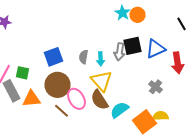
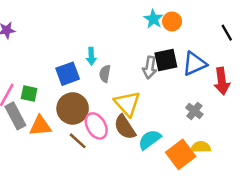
cyan arrow: (100, 59) -> (91, 56), moved

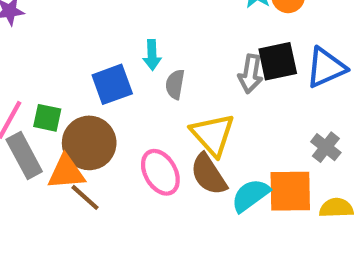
brown circle: (73, 108) -> (89, 143), moved
brown line: (78, 141) -> (85, 197), moved
orange square: (181, 154) -> (290, 191), moved, turned 36

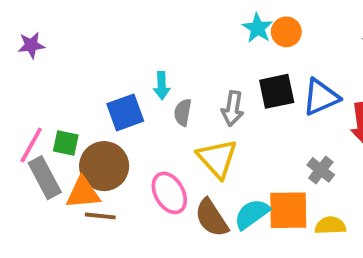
gray arrow: (250, 74) -> (233, 109), moved
brown semicircle: (209, 174) -> (211, 218), moved
brown line: (85, 197) -> (100, 216), turned -36

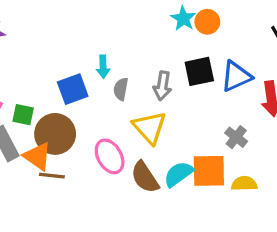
orange triangle: (83, 193) -> (37, 156), turned 40

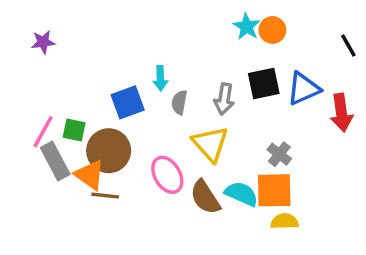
gray cross: (236, 137) -> (279, 154), moved
cyan semicircle: (178, 174) -> (241, 194), turned 60
yellow semicircle: (244, 184) -> (285, 221), moved

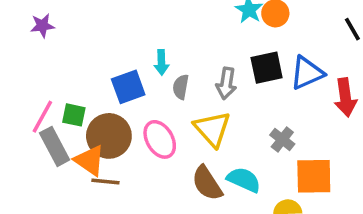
pink ellipse: (167, 175) -> (160, 139), moved
orange square: (274, 190) -> (314, 176), moved

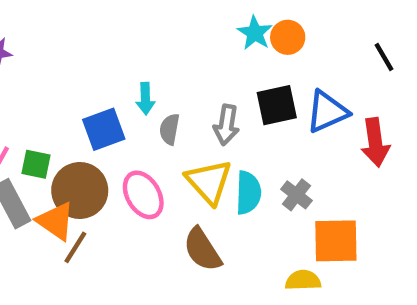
cyan semicircle: (244, 180) -> (248, 193), moved, turned 68
brown line: (105, 181) -> (75, 247), turned -64

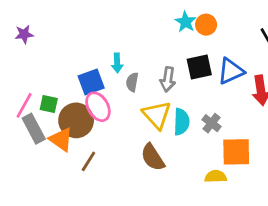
pink ellipse: (143, 195) -> (98, 107), moved
brown line: (75, 247) -> (88, 161), moved

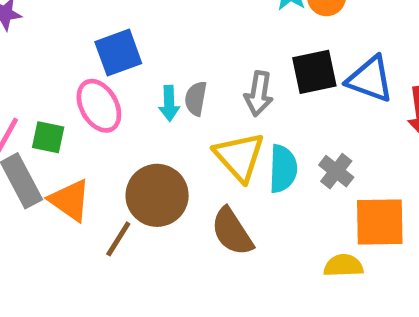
cyan arrow: (117, 63) -> (169, 103), moved
blue triangle: (231, 71) -> (370, 79), turned 44
blue square: (91, 82) -> (118, 53), moved
pink ellipse: (98, 107) -> (99, 106), moved
brown circle: (76, 120) -> (157, 195), moved

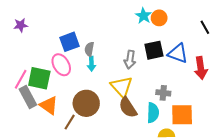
gray semicircle: (196, 99) -> (89, 49), moved
green square: (48, 137) -> (39, 78), size x1.6
cyan semicircle: (283, 169) -> (153, 113), moved
gray cross: (336, 171) -> (163, 93), turned -32
brown semicircle: (232, 232) -> (128, 107), moved

